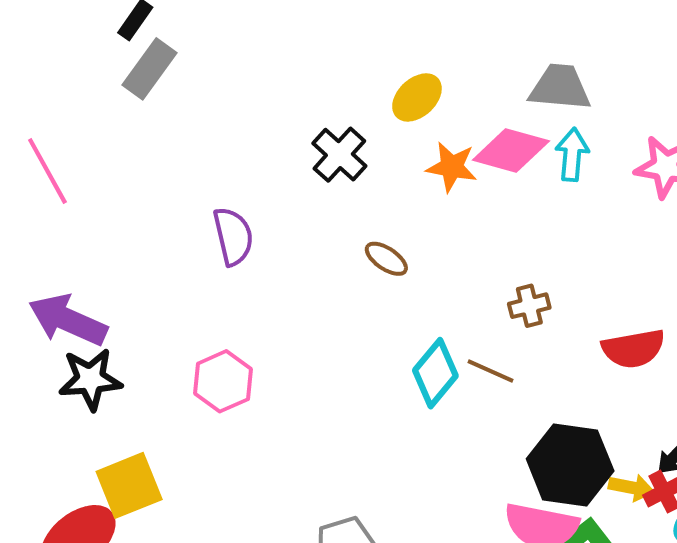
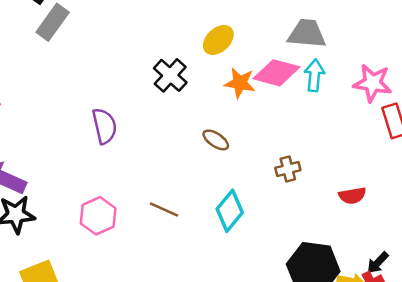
brown ellipse: (386, 259) -> (216, 140), moved
red semicircle: (633, 349) -> (352, 196), size x0.7
brown line: (490, 371) -> (164, 209), moved

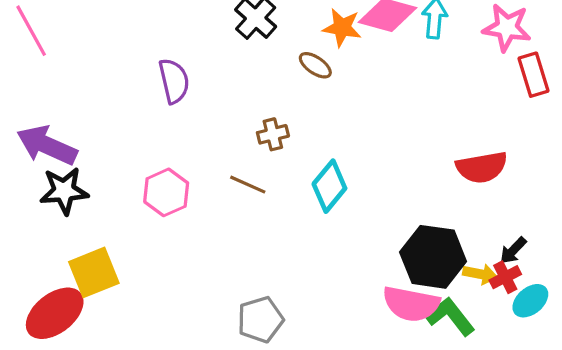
brown ellipse: (216, 140) -> (315, 65), moved
brown cross: (288, 169) -> (273, 134), moved
red semicircle: (352, 196) -> (482, 167), size x1.5

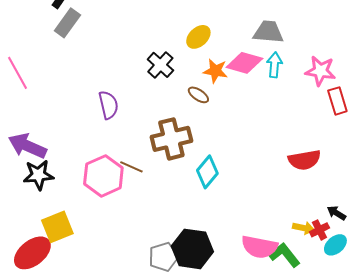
brown cross: (273, 134) -> (171, 139), size x2.0
brown line: (248, 185) -> (131, 167), moved
pink hexagon: (166, 192) -> (103, 176), size x1.4
black arrow: (513, 250) -> (336, 213), moved, turned 78
black hexagon: (433, 257) -> (192, 249), moved

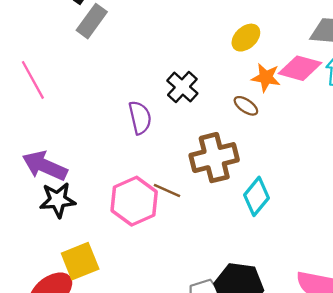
black cross: (160, 65) -> (182, 87), moved

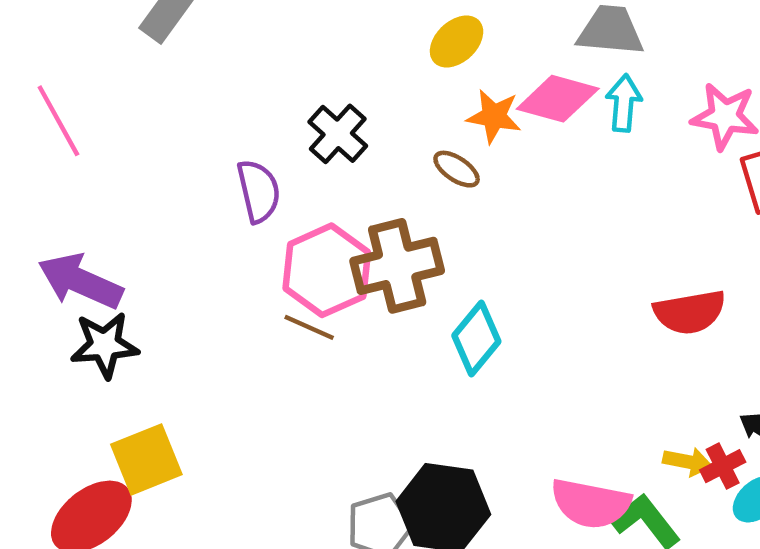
pink hexagon: (134, 201) -> (327, 270), moved

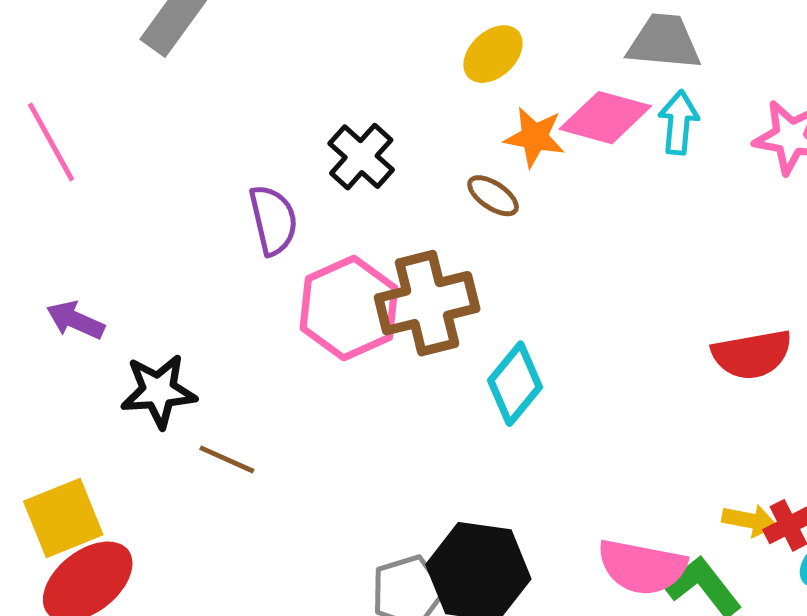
purple arrow: (80, 281) -> (75, 320), size x0.6
brown line: (309, 327) -> (227, 459), moved
black star: (105, 345) -> (158, 391), moved
yellow square: (146, 459) -> (63, 518), moved

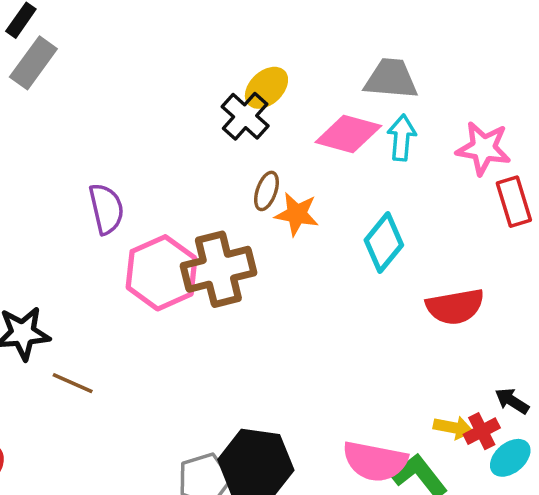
orange star: (535, 137) -> (297, 214), moved
black cross: (361, 157) -> (245, 116), moved
brown ellipse: (493, 196) -> (266, 191), turned 75
cyan diamond: (515, 384) -> (384, 243), moved

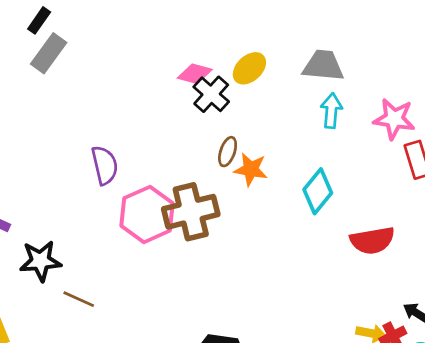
yellow ellipse: (266, 88) -> (249, 68), moved
pink diamond: (348, 134) -> (195, 74), moved, size x0.7

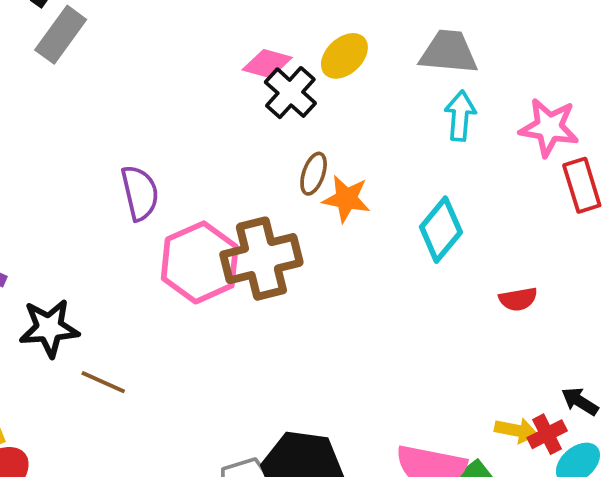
red semicircle: (372, 240) -> (518, 299), size x0.6

